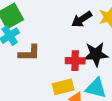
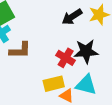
red cross: (75, 61) -> (66, 58), turned 30

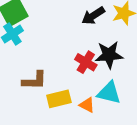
brown L-shape: (20, 50) -> (34, 81), moved
yellow rectangle: (54, 84) -> (59, 99), moved

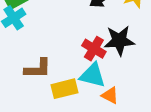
cyan triangle: (109, 93) -> (93, 75), moved
orange triangle: (87, 105) -> (110, 95), moved

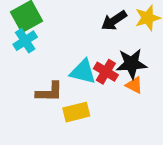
cyan triangle: (93, 75) -> (83, 72), moved
orange triangle: (110, 95) -> (134, 85), moved

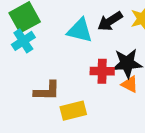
cyan triangle: (83, 72) -> (80, 30), moved
red cross: (106, 72) -> (102, 71), turned -30

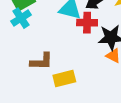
red cross: (102, 71) -> (87, 23), moved

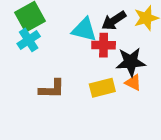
yellow rectangle: (64, 78) -> (102, 88), moved

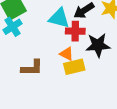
orange triangle: (133, 83) -> (67, 54), moved

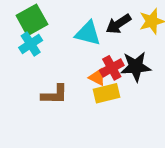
red cross: (75, 31) -> (112, 68), moved, turned -30

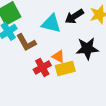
red cross: (112, 68) -> (42, 67), moved
brown L-shape: (55, 95) -> (26, 42), moved, turned 60

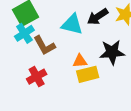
orange triangle: (58, 56) -> (80, 61), turned -32
red cross: (42, 67) -> (37, 77), moved

